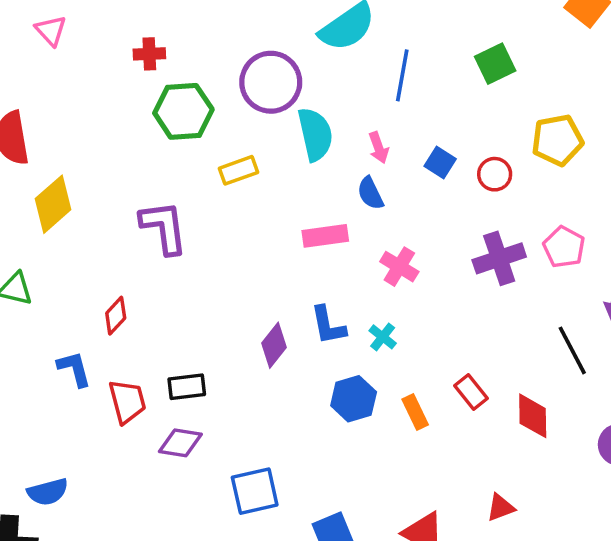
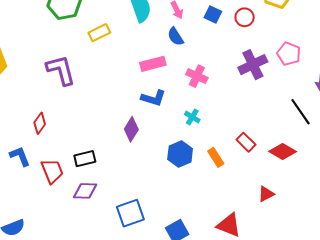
blue L-shape: (328, 325) -> (153, 98), moved, turned -55
red diamond: (533, 416) -> (283, 151), turned -52
red triangle: (500, 507) -> (266, 194), moved

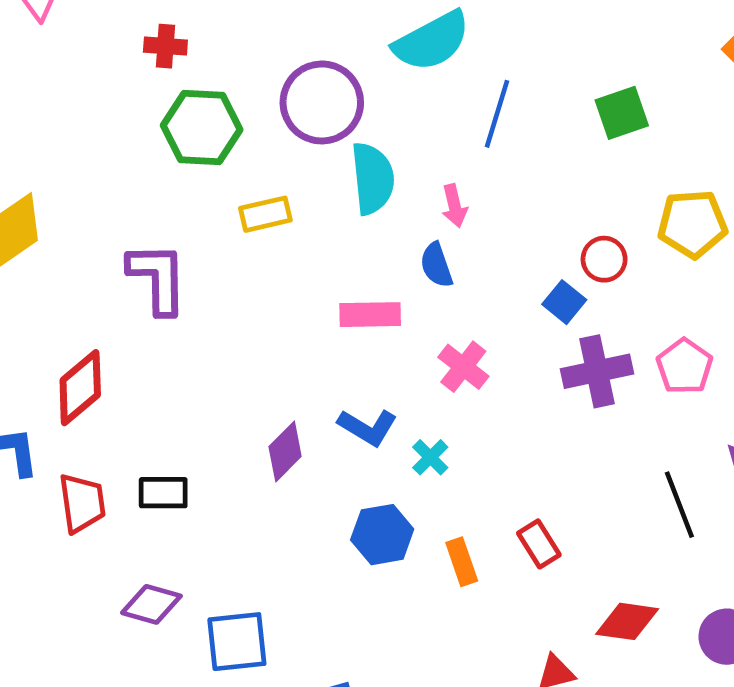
blue square: (213, 14) -> (564, 302), moved
blue L-shape: (153, 98) -> (368, 427), moved
red diamond: (40, 123) -> (80, 388), size x1.5
red diamond: (283, 151) -> (627, 621), moved, turned -36
purple diamond: (85, 191) -> (151, 604), moved

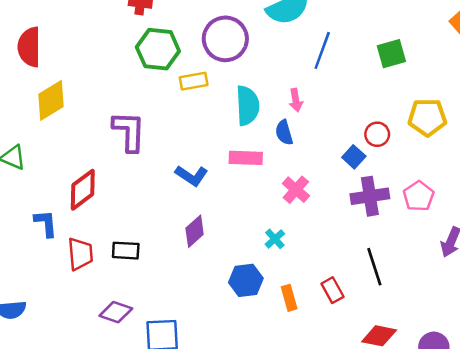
cyan semicircle: (373, 178) -> (248, 106), moved
yellow rectangle: (265, 214) -> (194, 81), moved
blue L-shape: (368, 427) -> (192, 176), moved
black line: (679, 505) -> (374, 267), moved

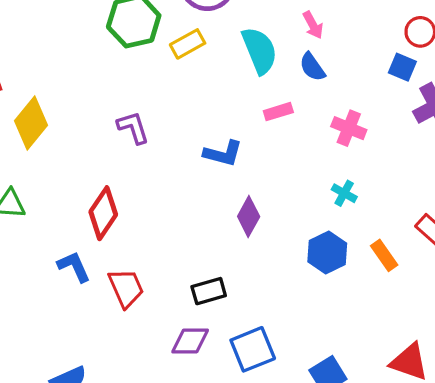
purple L-shape: (129, 131) -> (133, 127), size x0.7
pink rectangle: (246, 158) -> (278, 112), size x0.7
black rectangle: (126, 251) -> (209, 291), moved

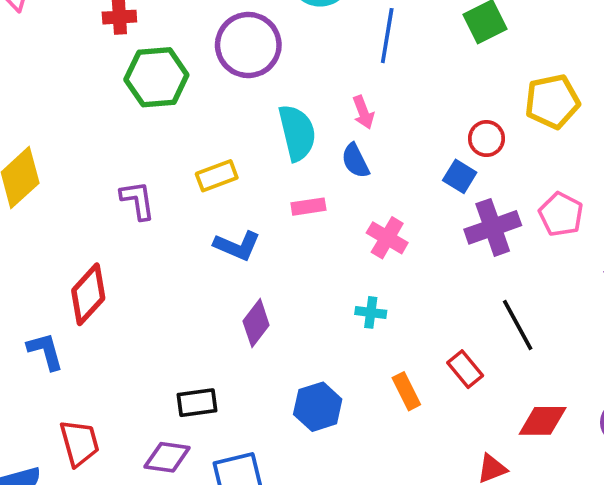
yellow rectangle: (188, 44) -> (217, 176), moved
cyan cross: (344, 193) -> (371, 312), turned -30
blue hexagon: (327, 252) -> (318, 407), moved
red trapezoid: (126, 288) -> (79, 443), moved

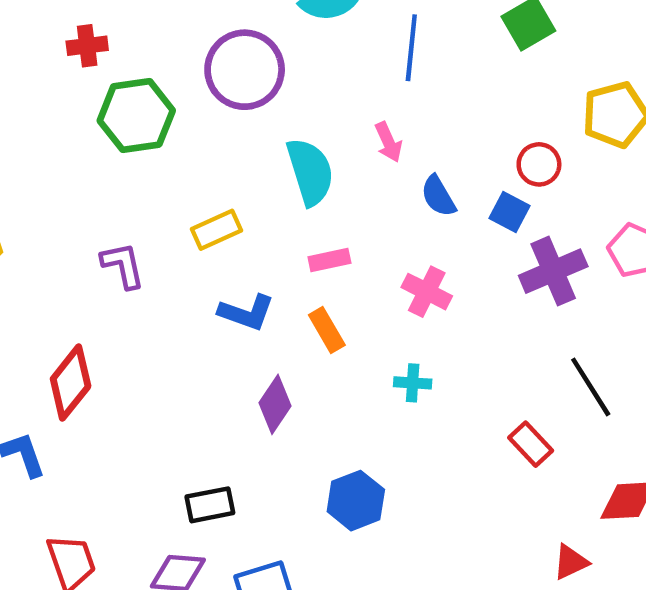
blue semicircle: (355, 161) -> (438, 196), moved
orange rectangle: (406, 391) -> (327, 330), moved

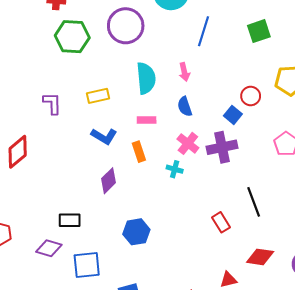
blue semicircle: (438, 196) -> (185, 106), moved
purple cross: (553, 271) -> (222, 147), moved
cyan cross: (413, 383) -> (175, 169), moved

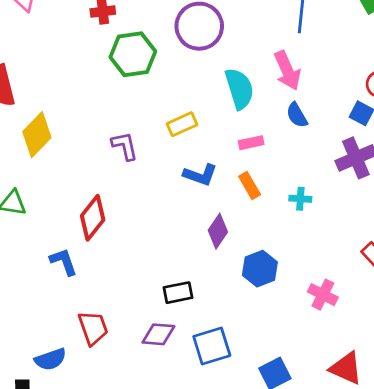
pink arrow: (184, 72) -> (287, 71), size x1.6
pink cross: (188, 143) -> (323, 295), moved
blue hexagon: (136, 232) -> (260, 269), moved

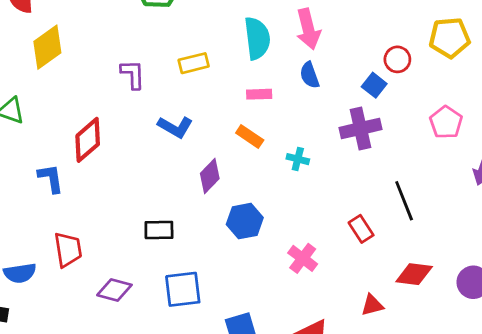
blue L-shape: (200, 175) -> (175, 127), moved
orange rectangle: (250, 186) -> (250, 137), turned -36
purple diamond: (158, 334) -> (114, 290), moved

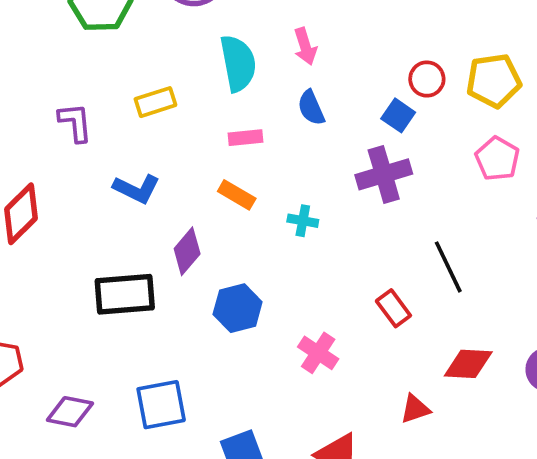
pink arrow: (308, 29) -> (305, 46), size x0.7
yellow pentagon: (450, 38) -> (494, 81), moved
black rectangle: (159, 230) -> (125, 294), moved, size x1.5

